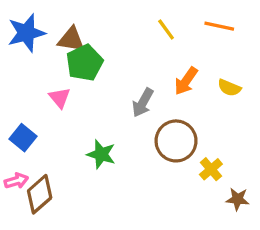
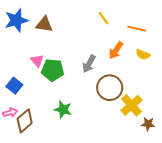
orange line: (219, 26) -> (137, 29), moved
green pentagon: (85, 63) -> (53, 70), moved, turned 30
green star: (101, 154) -> (63, 109), moved
yellow cross: (211, 169) -> (131, 105), size x1.5

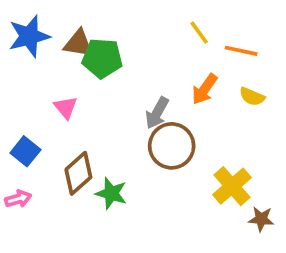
yellow line: (103, 18) -> (199, 33), moved
green pentagon: (53, 70) -> (102, 58), moved
brown circle: (110, 88) -> (172, 146), moved
brown diamond: (25, 121) -> (78, 173), moved

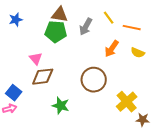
blue star: (29, 36) -> (16, 20), size x0.6
brown triangle: (78, 44) -> (60, 15), moved
gray arrow: (157, 113) -> (86, 27), moved
blue square: (25, 151) -> (14, 93), moved
brown diamond: (78, 173) -> (43, 77), moved, turned 35

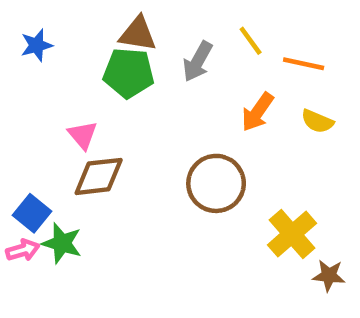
green star: (61, 106) -> (62, 243), moved

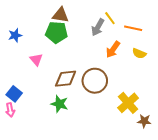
blue star: (37, 45) -> (15, 35), moved
gray arrow: (198, 61) -> (98, 27), moved
brown diamond: (99, 176) -> (66, 79), moved
green star: (62, 243) -> (60, 104), moved
pink arrow: (23, 250) -> (10, 110), turned 96

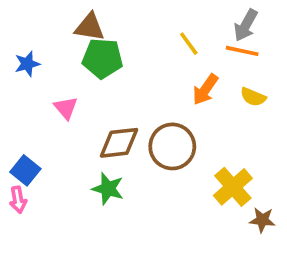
brown triangle: (61, 15) -> (90, 27), moved
yellow line: (110, 18) -> (189, 44), moved
gray arrow: (98, 27) -> (246, 25), moved

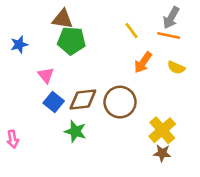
blue square: (25, 170) -> (54, 102), moved
brown star: (262, 220) -> (162, 153), moved

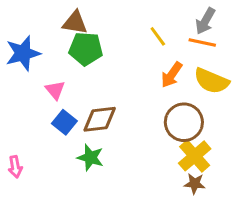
blue star: (19, 45) -> (23, 53), size x1.6
yellow semicircle: (176, 68) -> (211, 81), size x1.6
brown circle: (120, 102) -> (184, 122), moved

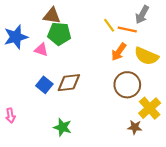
orange line: (202, 43) -> (127, 30), moved
pink triangle: (55, 90) -> (41, 50), moved, turned -32
yellow cross: (195, 156) -> (150, 108), moved
green star: (90, 158) -> (62, 127), moved

